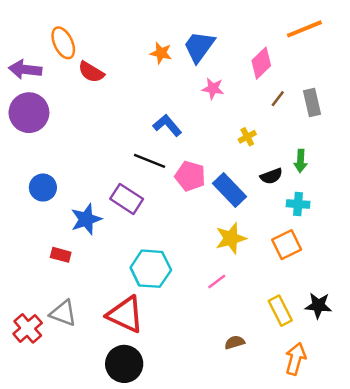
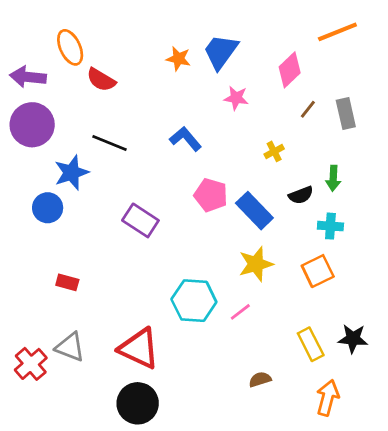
black line: (150, 161) -> (110, 143), moved
blue star: (86, 219) -> (72, 173), moved
cyan hexagon: (151, 269) -> (194, 301), moved

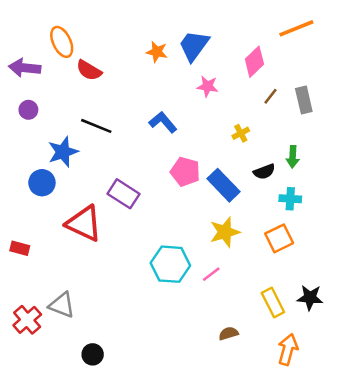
purple circle: (32, 125) -> (28, 110), size x0.5
red rectangle: (67, 282) -> (20, 248), moved
red triangle: (139, 348) -> (84, 223), moved
black circle: (138, 403) -> (93, 354), moved, size x0.6

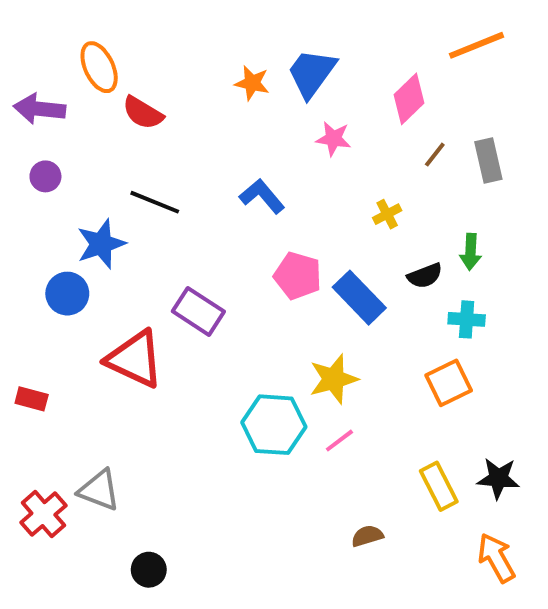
yellow star: (225, 232) -> (333, 379), moved
orange arrow: (288, 349) -> (496, 558), moved, turned -44

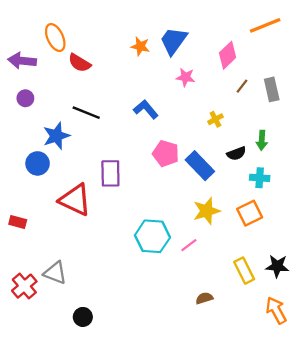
purple rectangle: (198, 311) -> (110, 173), turned 56
yellow star: (333, 379) -> (207, 211), moved

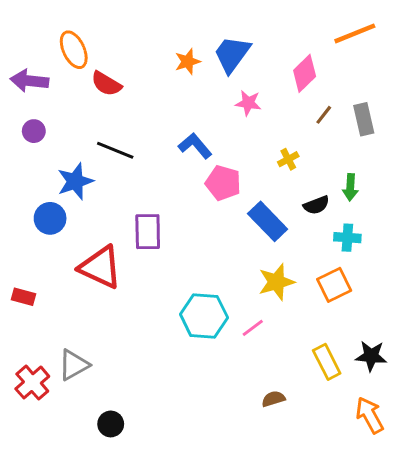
orange star: (140, 46) -> (188, 62), turned -30
pink pentagon: (166, 153) -> (223, 183), moved
gray triangle: (55, 273) -> (74, 365), turned -50

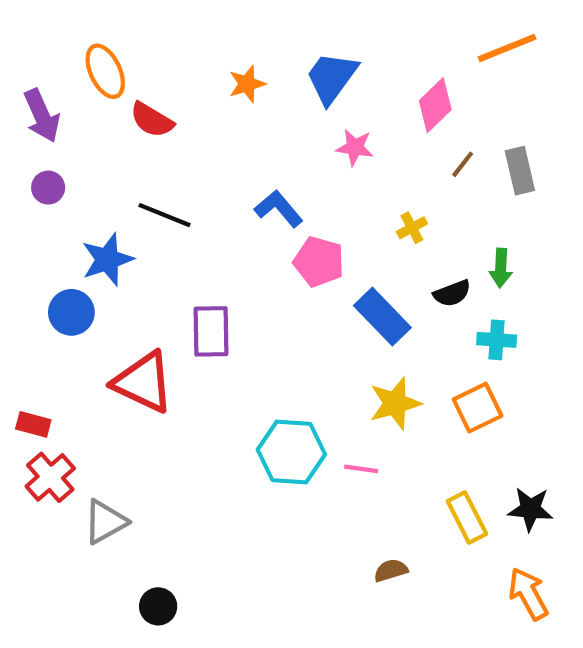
orange star: (188, 62) -> (247, 84), moved
purple arrow: (29, 81) -> (42, 116), turned -120
pink line: (253, 328) -> (361, 469), turned 45
red cross: (32, 383) -> (50, 477), moved

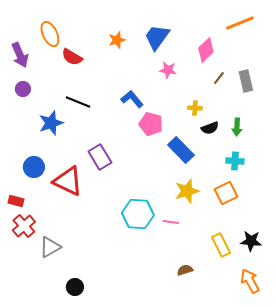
yellow cross: (412, 228) -> (195, 108), turned 32
black semicircle: (452, 293) -> (210, 128), moved
blue circle: (71, 312) -> (34, 167), moved
purple rectangle: (211, 331) -> (100, 157), turned -30

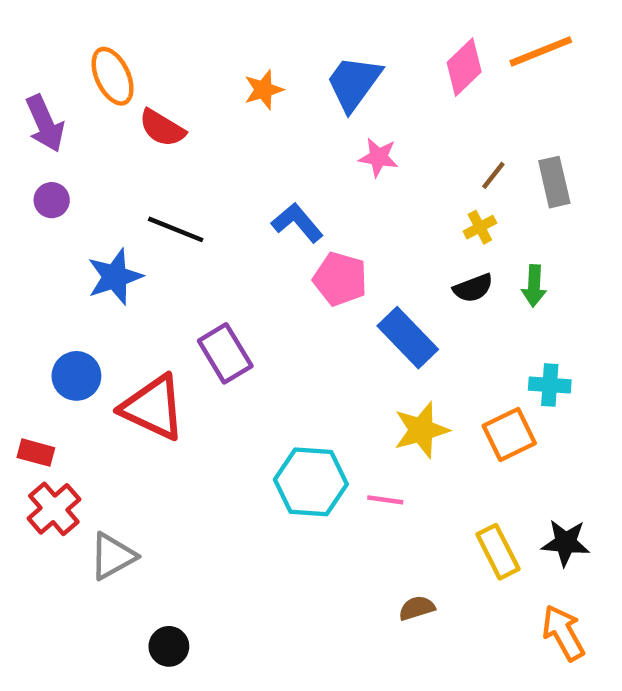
pink diamond: (206, 50) -> (464, 67), moved
yellow cross: (195, 108) -> (480, 227), moved, turned -32
cyan cross: (235, 161) -> (550, 385), moved

